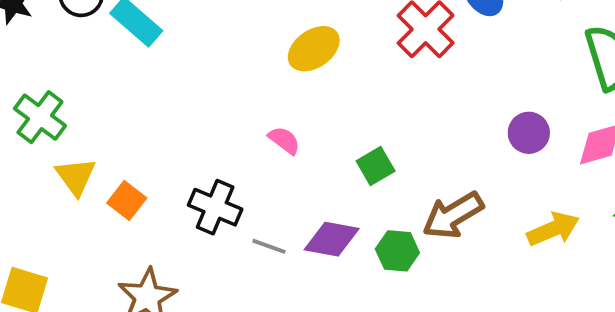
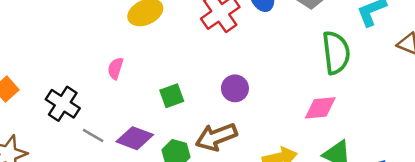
purple circle: (529, 133) -> (235, 88), moved
pink semicircle: (284, 140) -> (115, 68), turned -120

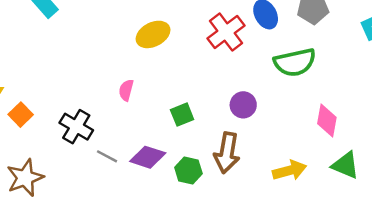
green semicircle: (336, 53) -> (295, 62), moved, turned 87
pink diamond: (320, 108) -> (327, 121), turned -72
brown arrow: (216, 137) -> (227, 153), turned -57

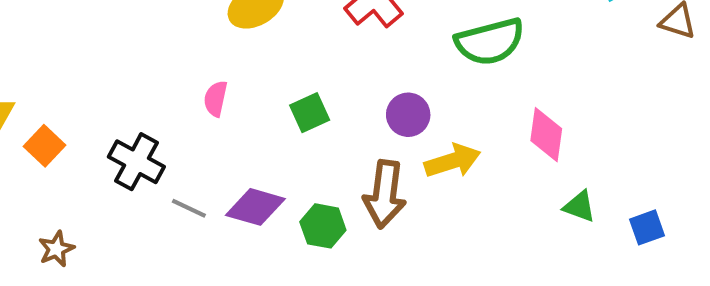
green square: (182, 115) -> (310, 113), moved
green triangle: (345, 165) -> (579, 206), size x0.7
yellow arrow: (289, 170) -> (453, 161), moved
brown star: (25, 178) -> (56, 249), size x0.6

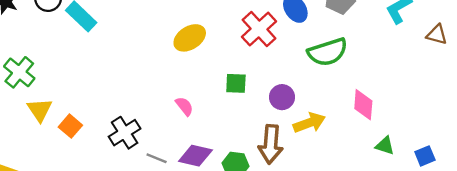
pink semicircle: (216, 99) -> (184, 106), moved, turned 132
green square: (310, 113) -> (236, 83), moved, turned 30
black cross: (136, 162) -> (125, 133), turned 32

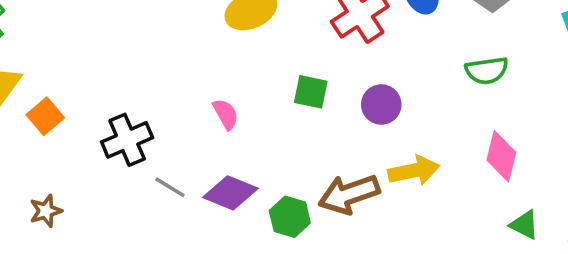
green semicircle: (328, 52) -> (487, 71), moved, size x0.7
purple circle: (282, 97) -> (381, 104), moved
brown arrow: (271, 144) -> (349, 194), turned 57

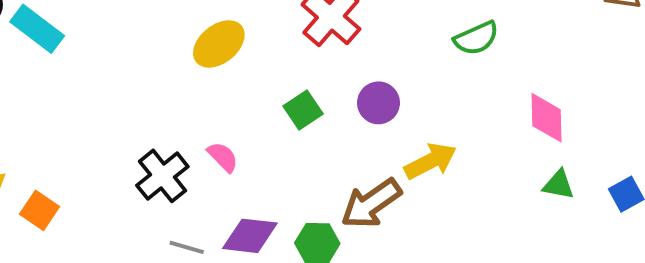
green square: (311, 92) -> (303, 110), turned -30
black cross: (127, 140) -> (162, 176), moved
pink diamond: (501, 156) -> (547, 118), moved

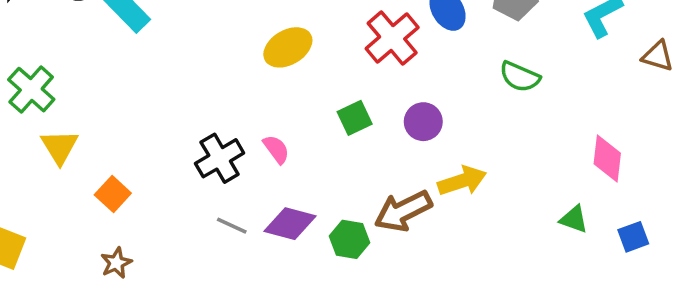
green semicircle: (476, 38) -> (520, 77), turned 39
pink diamond: (547, 118) -> (607, 159), moved
orange square: (40, 210) -> (113, 194), moved

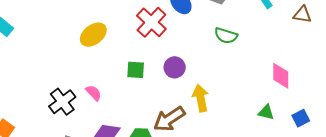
green square: (355, 118) -> (136, 70), turned 36
yellow arrow: (462, 181) -> (201, 98), turned -76

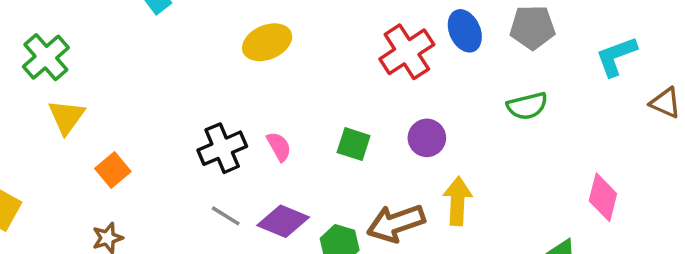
yellow ellipse: (93, 35) -> (267, 42), moved
green semicircle: (226, 36) -> (527, 106), turned -45
green square: (136, 70) -> (354, 144), moved

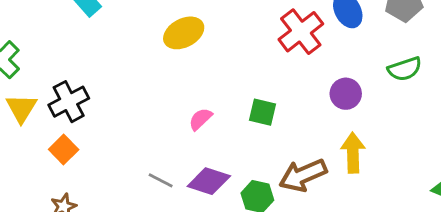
purple circle: (427, 138) -> (346, 94), moved
pink semicircle: (279, 147) -> (200, 119), turned -100
black cross: (222, 148) -> (69, 102), moved

